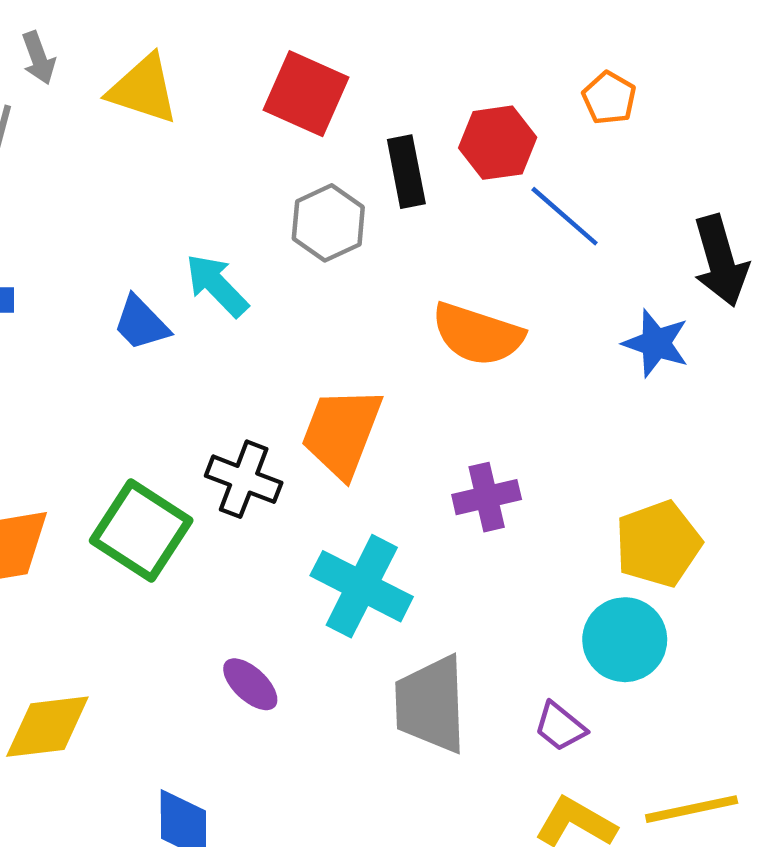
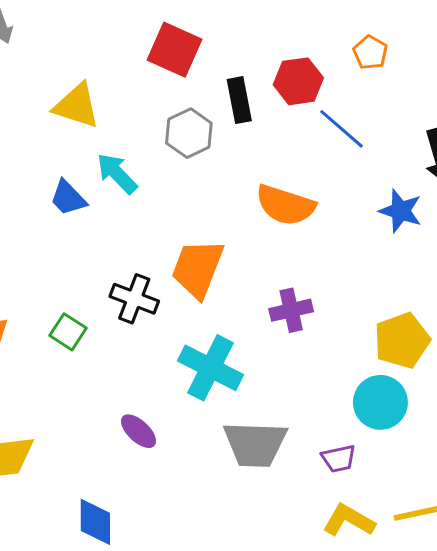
yellow triangle: (143, 89) -> (77, 106), moved
green square: (141, 530) -> (68, 332), size x0.6
gray trapezoid: (431, 704) -> (255, 444), turned -86
purple trapezoid: (560, 727) -> (339, 459), turned -51

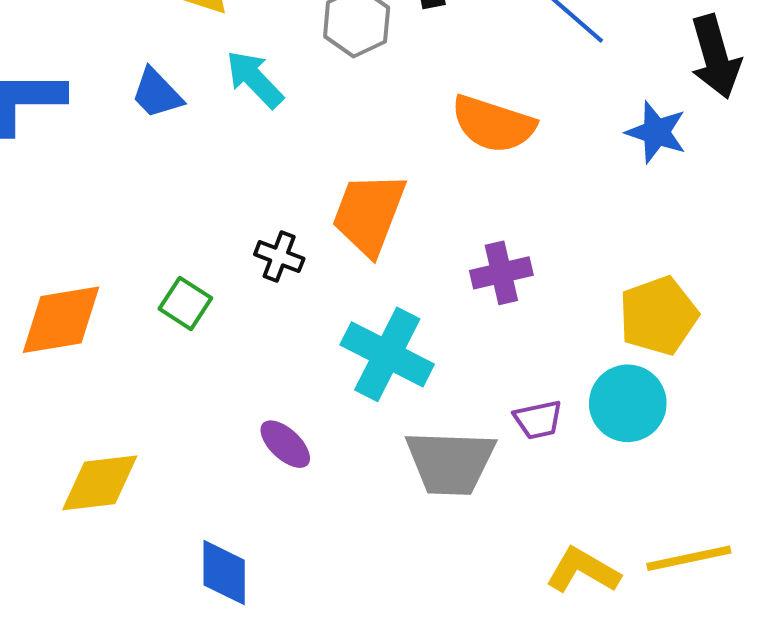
blue trapezoid: (68, 198) -> (157, 93), moved
black cross: (134, 299) -> (279, 257), size x0.7
purple trapezoid: (339, 459) -> (538, 420), moved

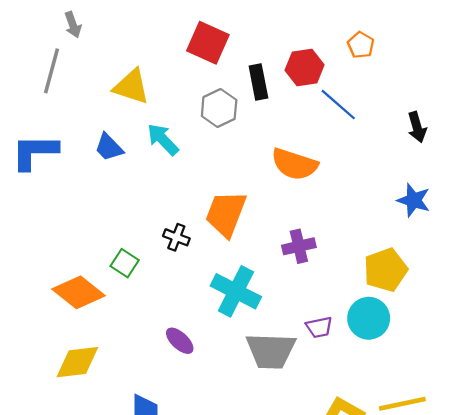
black arrow: (715, 57) -> (417, 127), size x0.7
blue star: (656, 132) -> (414, 200), moved
orange diamond: (61, 320) -> (79, 292), moved, turned 48

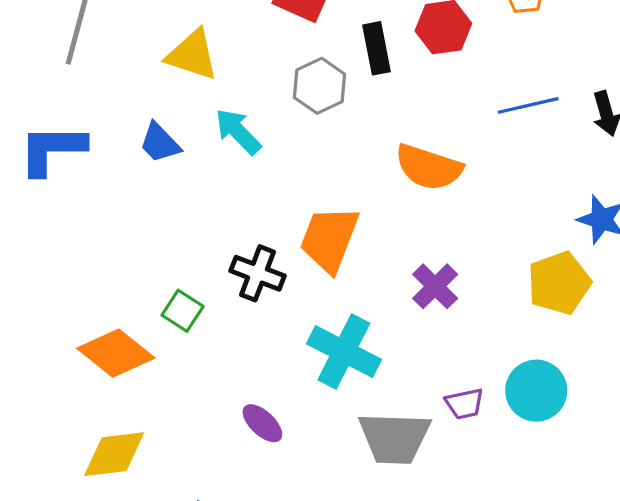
blue line: (338, 105) -> (528, 105), moved, turned -54
black cross: (176, 237) -> (258, 273), size x1.4
purple cross: (299, 246) -> (435, 286), turned -32
yellow pentagon: (386, 270) -> (559, 283), moved

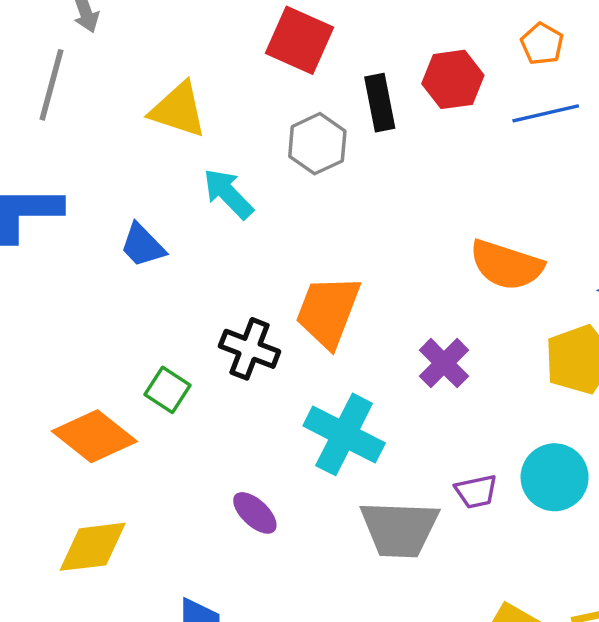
blue line: (528, 105) -> (546, 113), moved
blue trapezoid: (160, 143) -> (143, 245), moved
orange semicircle: (429, 167) -> (506, 265), moved

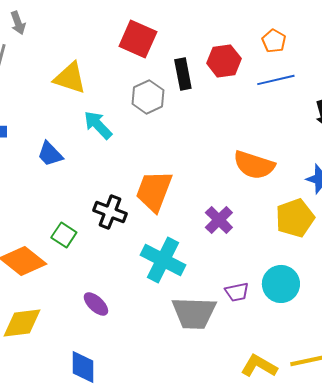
purple ellipse: (255, 513) -> (96, 304), moved

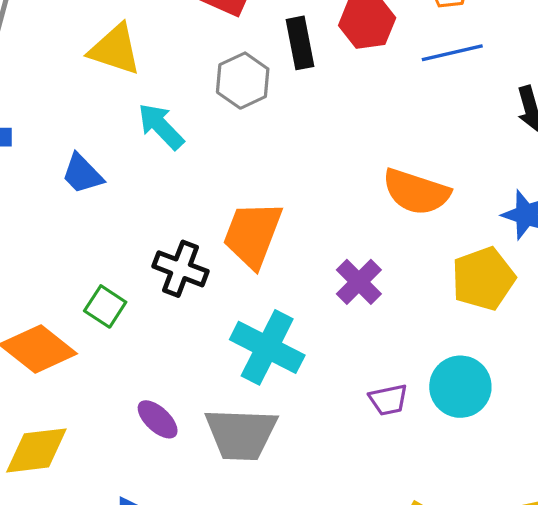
gray trapezoid: (194, 313) -> (241, 434), moved

